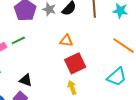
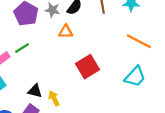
orange triangle: (66, 41) -> (66, 32), moved
yellow arrow: (72, 88) -> (54, 98), moved

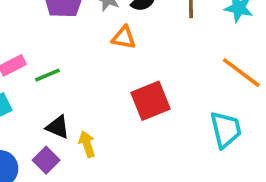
green line: (22, 48) -> (47, 75), moved
cyan trapezoid: (135, 77) -> (226, 130), turned -65

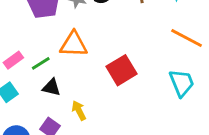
orange triangle: (124, 38) -> (74, 44), moved, size x1.5
black triangle: (58, 127) -> (51, 87), moved

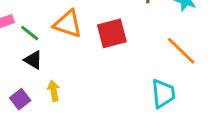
green line: (41, 63) -> (30, 33), turned 54
red square: (121, 70) -> (112, 33), moved

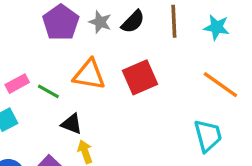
black triangle: (33, 60) -> (72, 124), moved

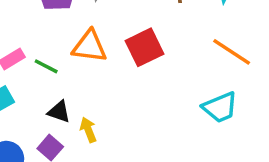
black triangle: (72, 124) -> (59, 112), moved
cyan trapezoid: (208, 136) -> (220, 107), turned 84

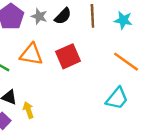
cyan trapezoid: (220, 107) -> (117, 98), turned -30

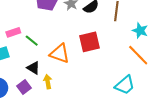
cyan star: (123, 20) -> (140, 31), moved
orange triangle: (31, 54) -> (60, 54), moved

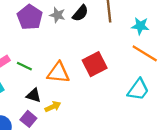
red square: (90, 42) -> (95, 64), moved
yellow arrow: (48, 82) -> (53, 107), turned 88

